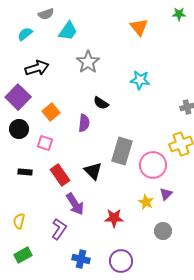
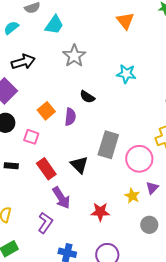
orange square: (51, 112) -> (46, 111), moved

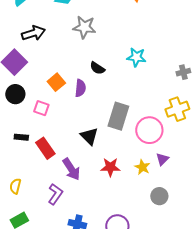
gray star: (74, 56) -> (84, 27), turned -30
cyan star: (126, 74) -> (136, 57), moved
red rectangle: (46, 169) -> (45, 148), moved
red star: (100, 212) -> (110, 167), moved

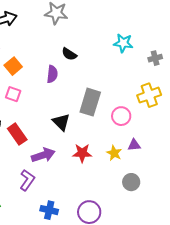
cyan star: (136, 57) -> (123, 43), moved
orange square: (56, 82) -> (13, 66), moved
pink circle: (149, 130) -> (121, 116), size x0.7
purple triangle: (162, 159) -> (134, 145), turned 40
purple arrow: (71, 169) -> (43, 155), turned -75

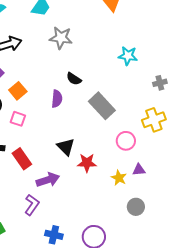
cyan star: (123, 43) -> (128, 56), moved
gray rectangle: (90, 102) -> (102, 106), moved, turned -60
red star: (82, 153) -> (87, 163), moved

